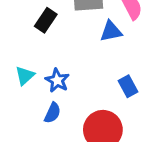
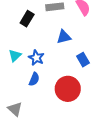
blue triangle: (111, 31) -> (64, 37), moved

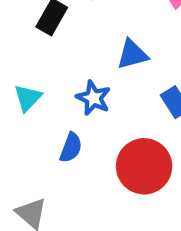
blue star: (36, 58) -> (93, 98), moved

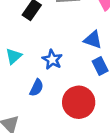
blue triangle: (132, 54) -> (93, 40), moved, turned 30

